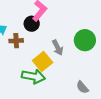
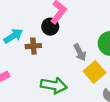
yellow square: (43, 62) -> (94, 72), moved

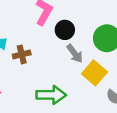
black circle: (50, 27) -> (65, 30), moved

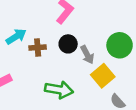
black circle: (65, 30) -> (68, 44), moved

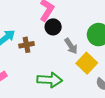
black circle: (68, 44) -> (53, 27), moved

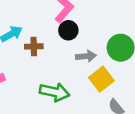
gray arrow: (71, 46) -> (86, 56), turned -70

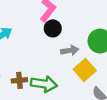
brown cross: (34, 46) -> (19, 80), moved

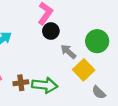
gray arrow: (70, 50) -> (68, 52), turned -126

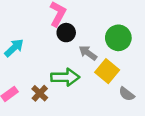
brown cross: (21, 83) -> (40, 93), turned -32
green arrow: (45, 85) -> (65, 77), moved

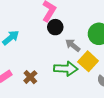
green arrow: (65, 77) -> (66, 69), moved

